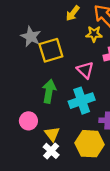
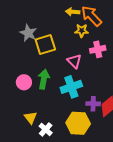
yellow arrow: (73, 13) -> (73, 12), moved, turned 56
pink circle: (28, 121) -> (24, 82), moved
yellow triangle: (52, 134) -> (31, 118), moved

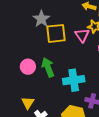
pink triangle: (74, 61) -> (82, 35), moved
green arrow: (44, 79) -> (48, 67), turned -42

